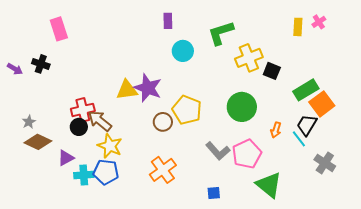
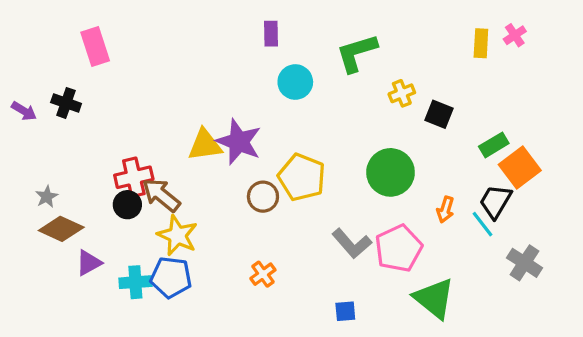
yellow cross: (249, 58) -> (402, 93), size x0.6
green rectangle: (306, 90) -> (494, 145), size x0.7
purple triangle: (66, 158) -> (89, 263), moved
orange cross: (163, 170) -> (263, 274), size x0.6

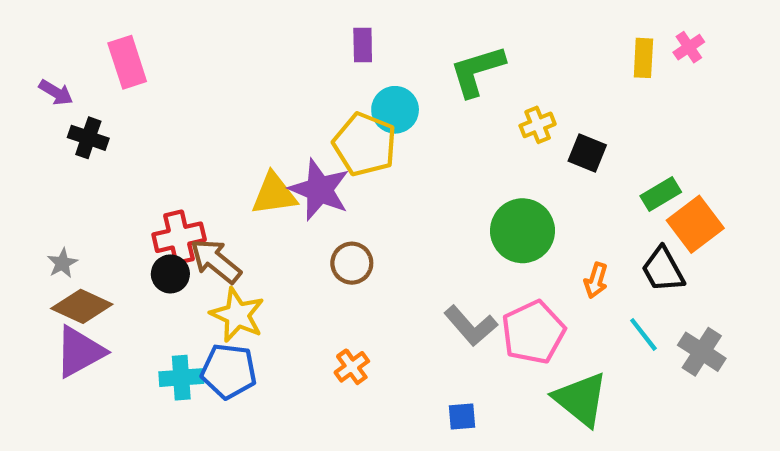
purple arrow: (24, 111) -> (56, 92), moved
yellow pentagon: (302, 177) -> (365, 144), moved
black trapezoid: (495, 201) -> (663, 270), turned -60
cyan line: (483, 224) -> (643, 334), moved
purple triangle: (89, 263) -> (80, 352), moved, size x1.5

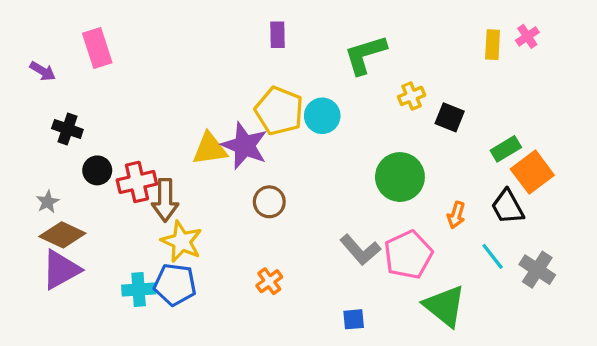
cyan circle: (395, 110) -> (322, 116), moved
black cross: (88, 138) -> (67, 129), moved
brown arrow: (216, 261) -> (165, 200), turned -129
black circle: (170, 274) -> (97, 170), moved

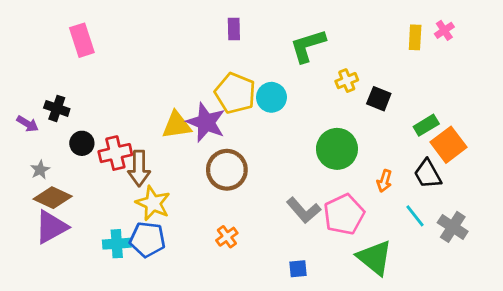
purple arrow: (43, 71) -> (28, 124), moved
brown circle: (269, 202) -> (227, 170), size x1.5

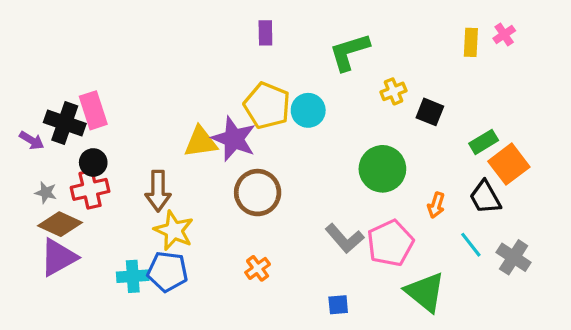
pink rectangle: (82, 40) -> (93, 110), moved
black cross: (57, 108) -> (65, 123), size x1.4
red cross: (115, 153) -> (90, 189), moved
gray star: (40, 170) -> (46, 193), turned -30

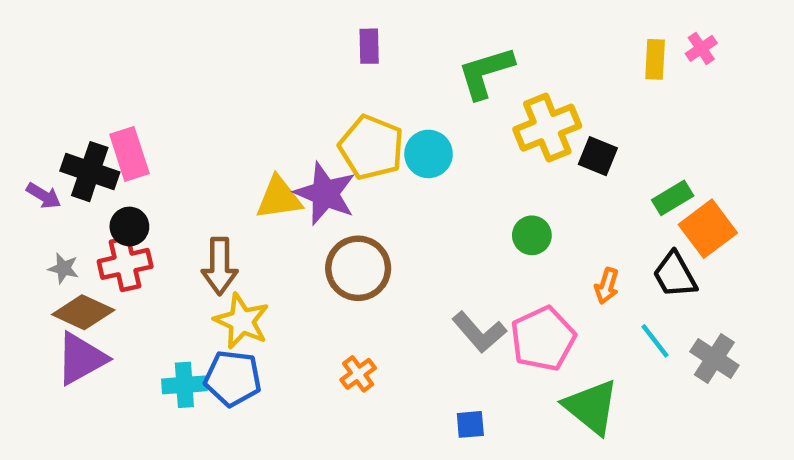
yellow cross: (393, 91) -> (547, 128), size x1.8
green circle: (382, 169) -> (532, 235), size x0.6

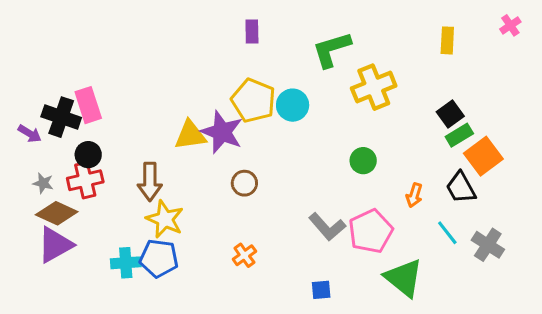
pink cross: (701, 48) -> (510, 25), moved
black square: (598, 156) -> (450, 114), moved, turned 32
brown circle: (358, 268) -> (244, 183), size x0.6

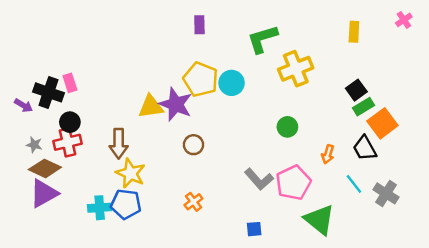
pink rectangle: (88, 105) -> (70, 83), size x0.7

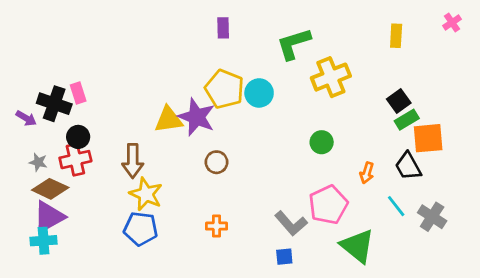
orange square: (382, 123) -> (428, 138), turned 32
gray L-shape: (259, 179) -> (291, 223), moved
orange cross: (193, 202) -> (216, 226), turned 36
cyan cross: (100, 208) -> (44, 241), moved

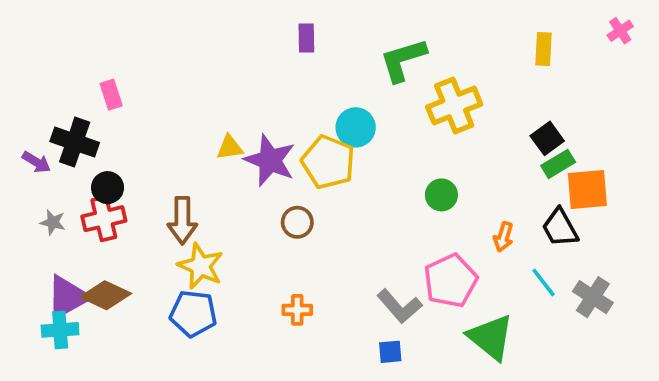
yellow pentagon: (224, 89) -> (328, 162), moved
pink rectangle: (78, 93) -> (111, 95), moved
yellow triangle: (169, 120) -> (230, 147), moved, size x0.7
brown diamond: (50, 189) -> (106, 295), moved

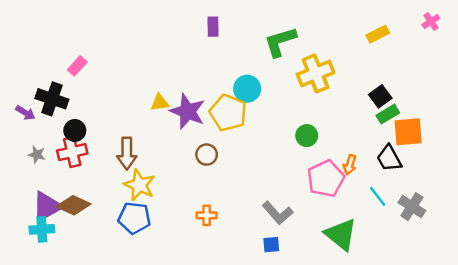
yellow rectangle: (544, 49) -> (378, 34), turned 60
pink rectangle: (111, 95) -> (77, 66), turned 60
pink pentagon: (451, 281) -> (326, 179), moved

